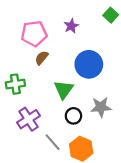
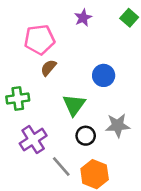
purple star: (71, 26) -> (83, 18), moved
blue circle: (89, 64) -> (104, 75), size x0.7

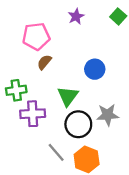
black circle: (86, 136) -> (78, 124), size x1.5
purple cross: (33, 140) -> (33, 114), moved, turned 30

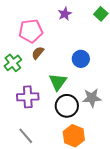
green cross: (16, 90) -> (13, 63), moved, turned -30
gray line: (56, 152) -> (26, 136), moved

